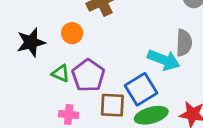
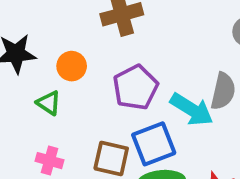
orange circle: (72, 33) -> (72, 66), moved
purple pentagon: (88, 75) -> (135, 87), moved

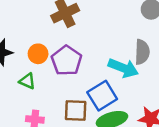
purple pentagon: (135, 87) -> (66, 61), moved

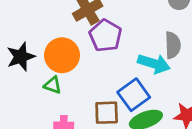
orange circle: (38, 54) -> (62, 55), size x1.6
purple pentagon: (66, 61) -> (105, 36), moved

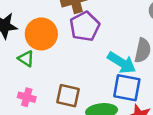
blue square: (134, 95) -> (127, 88), moved, turned 32

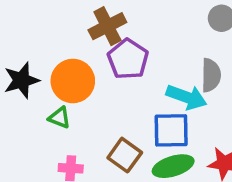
blue square: (127, 88) -> (171, 130), moved
brown square: (68, 96) -> (125, 155), turned 35

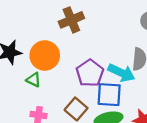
purple pentagon: (128, 59) -> (90, 73), moved

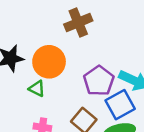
blue square: (109, 95) -> (120, 105), turned -32

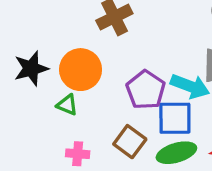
blue square: (120, 105) -> (175, 118), turned 32

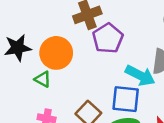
purple pentagon: (146, 90) -> (108, 38), moved

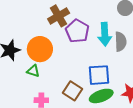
cyan arrow: (140, 76) -> (105, 34), moved, turned 70

